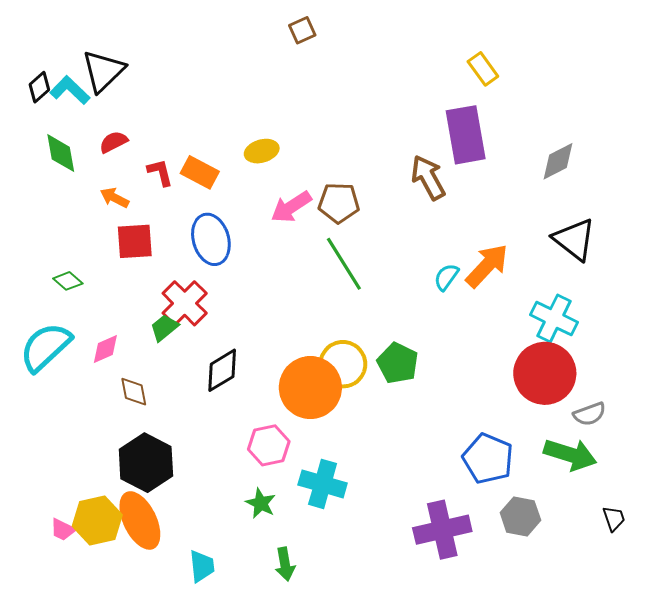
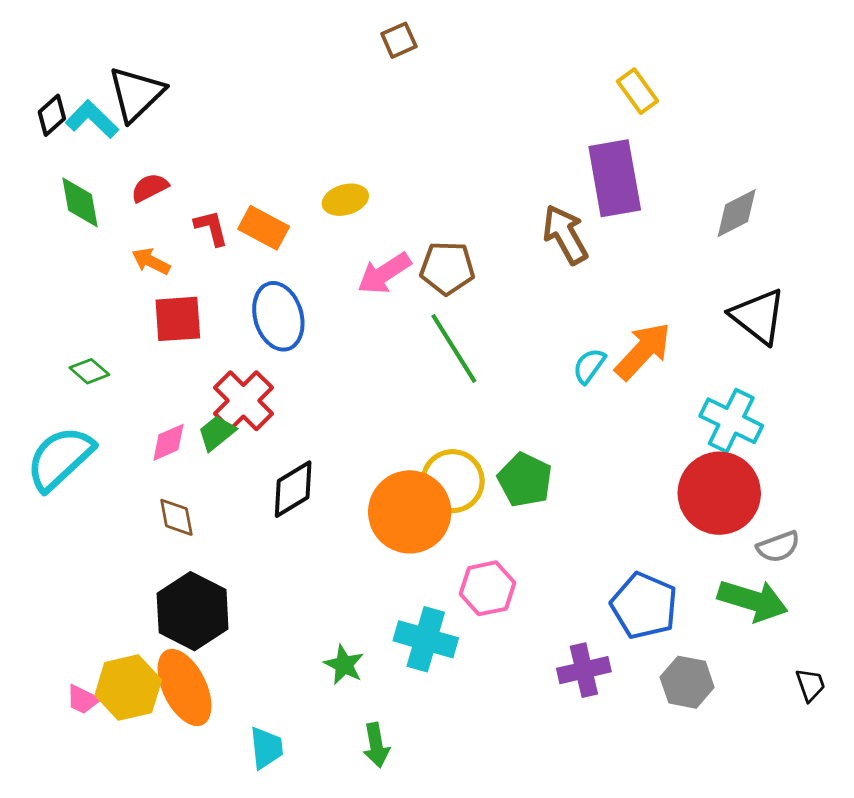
pink diamond: (105, 349) -> (168, 442), moved
pink hexagon: (269, 445) -> (487, 588), moved
purple cross: (442, 530) -> (584, 670), moved, size x0.7

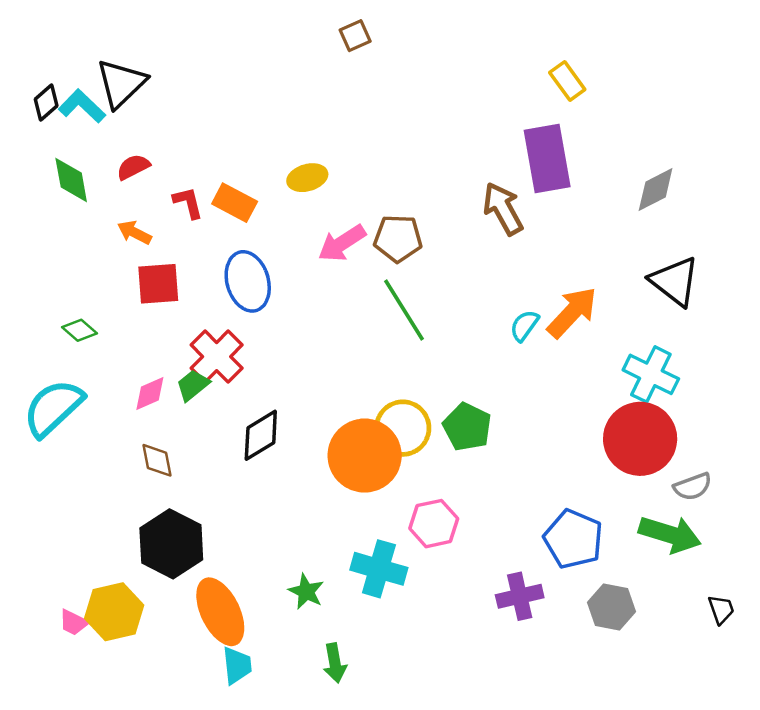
orange ellipse: (185, 688) -> (220, 612), moved

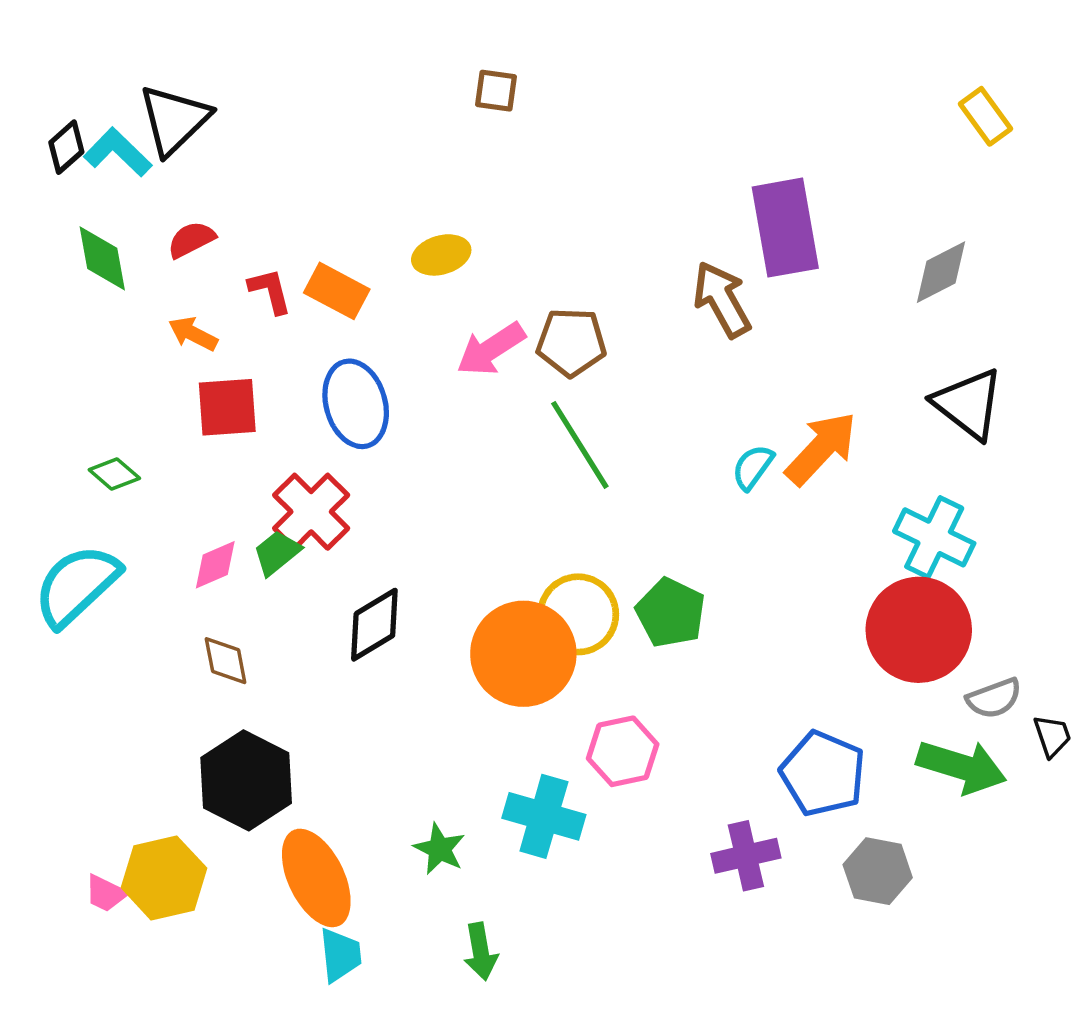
brown square: (355, 36) -> (496, 91), moved, turned 32
yellow rectangle: (567, 81) -> (986, 116), moved
black trapezoid: (721, 609) -> (1052, 736), moved

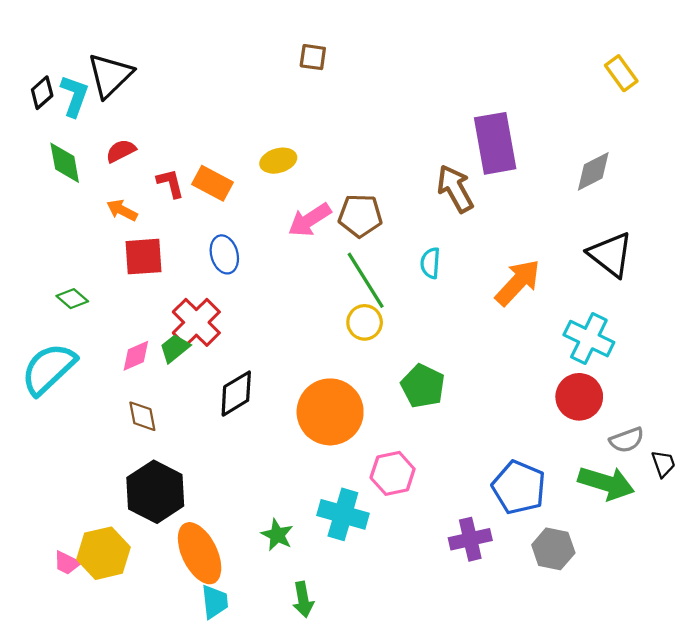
cyan L-shape: (118, 152) -> (74, 96), turned 66
blue ellipse: (356, 404) -> (224, 254), size x0.7
cyan semicircle: (753, 467) -> (430, 263), moved, turned -32
yellow circle: (578, 614) -> (365, 322), moved, size x0.7
red circle: (919, 630) -> (579, 397), size x0.7

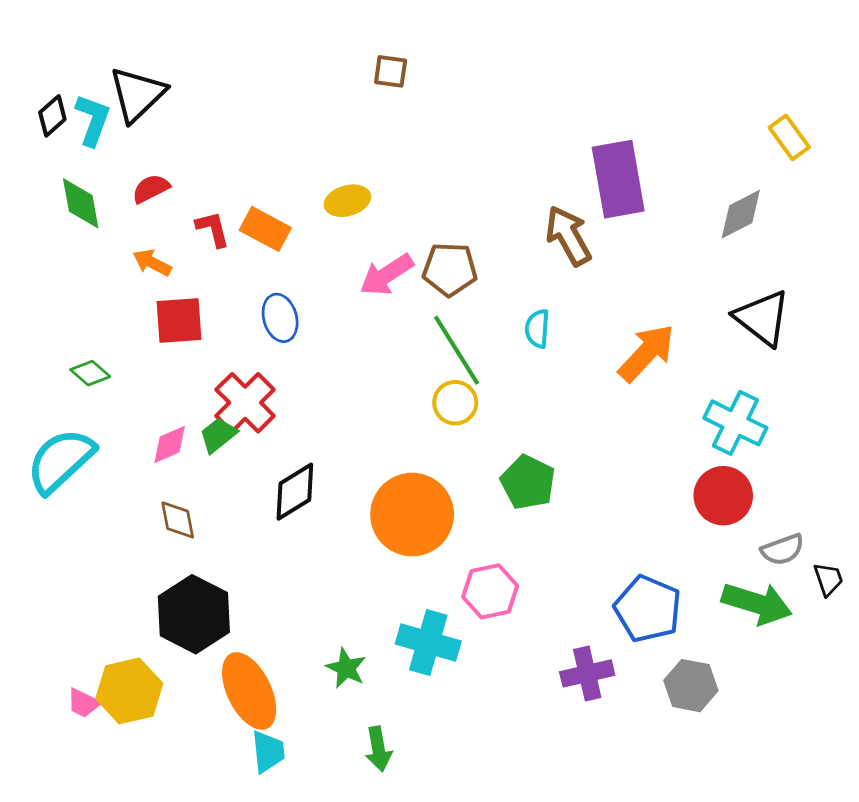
yellow rectangle: (621, 73) -> (789, 137), moved

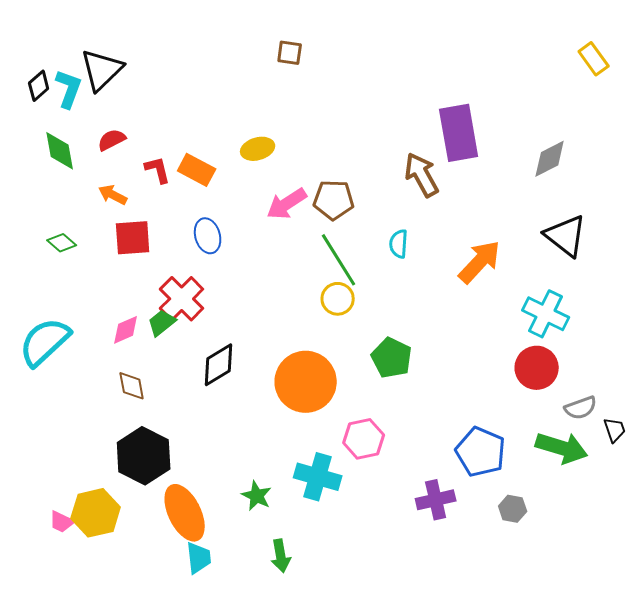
yellow rectangle: (789, 137) -> (594, 59), moved
green diamond: (90, 373) -> (62, 243), moved
gray hexagon: (691, 686) -> (513, 509), size x0.7

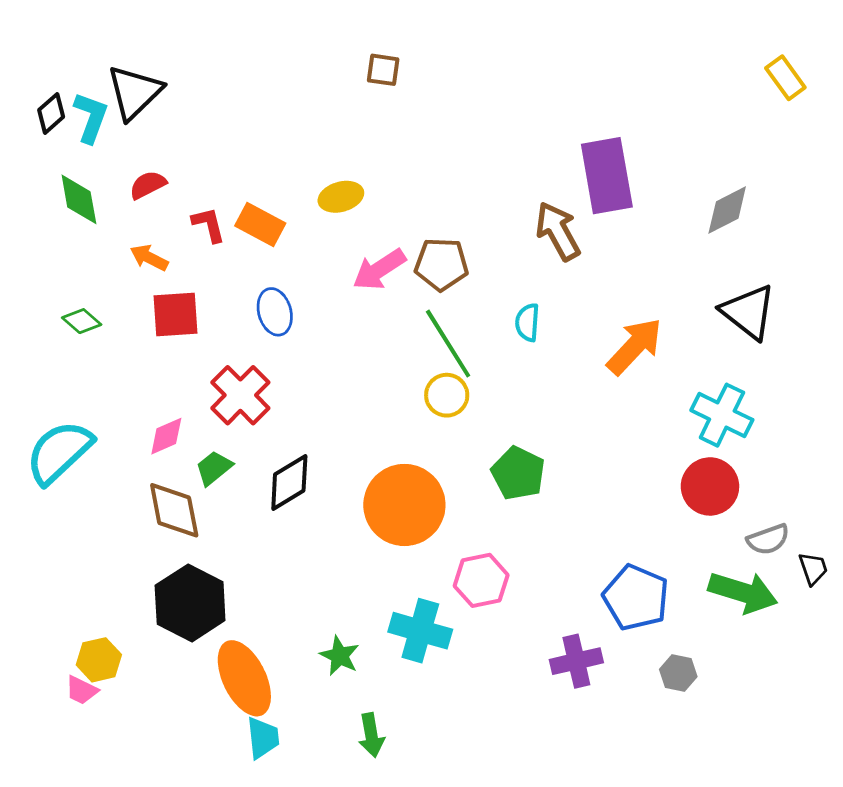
green trapezoid: (162, 323) -> (214, 468), moved
brown diamond: (132, 386) -> (174, 510), size x1.5
yellow hexagon: (96, 513) -> (99, 660), moved, size x0.7

